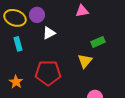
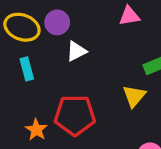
orange star: (16, 82) -> (36, 130), moved

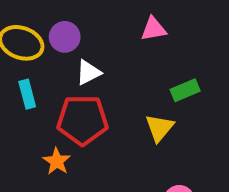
red pentagon: (75, 115) -> (82, 120), moved
orange star: (36, 130) -> (57, 161), moved

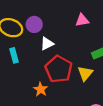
red pentagon: (82, 120) -> (59, 69), moved, turned 30
orange star: (57, 161) -> (41, 89), moved

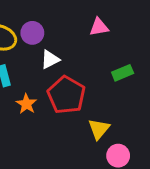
yellow triangle: (85, 73) -> (99, 129), moved
orange star: (41, 89) -> (26, 104), moved

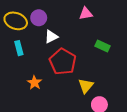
green rectangle: (123, 73) -> (103, 46), turned 48
orange star: (26, 104) -> (35, 83), moved

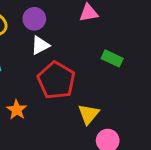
purple circle: (39, 18) -> (34, 19), moved

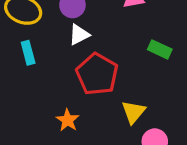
orange star: (17, 110) -> (68, 120), moved

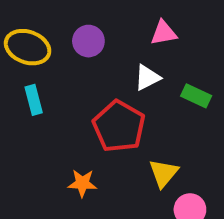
white triangle: (79, 35) -> (147, 78), moved
orange star: (68, 120) -> (82, 183), turned -30

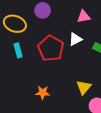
purple circle: (88, 41) -> (43, 10), moved
red pentagon: (119, 126) -> (51, 48), moved

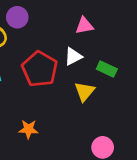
purple circle: (43, 10) -> (17, 17), moved
yellow triangle: (84, 87) -> (84, 91), moved

